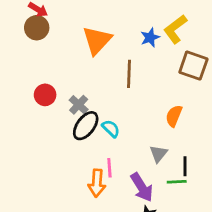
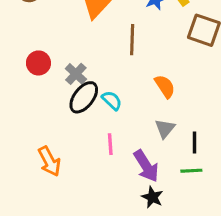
orange semicircle: (174, 116) -> (165, 86), moved, turned 125
green line: (177, 182) -> (191, 171), moved
orange arrow: (97, 183) -> (49, 161), moved, turned -32

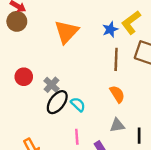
brown line: (132, 40) -> (116, 59), moved
gray triangle: (165, 129) -> (117, 125), turned 42

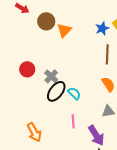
brown circle: (17, 21) -> (46, 21), moved
orange triangle: (66, 32) -> (64, 30), size x0.7

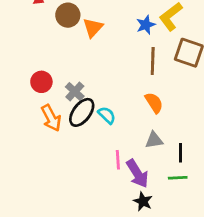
pink line: (73, 121) -> (118, 160), moved
orange arrow: (34, 132) -> (51, 118), moved

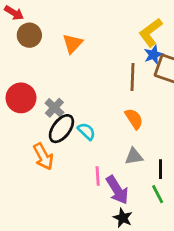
brown circle: (68, 15) -> (29, 35), moved
blue star: (146, 25) -> (153, 55), moved
red circle: (41, 82) -> (21, 98), size x1.4
orange arrow: (51, 118) -> (43, 156), moved
green line: (178, 178) -> (158, 194), turned 66

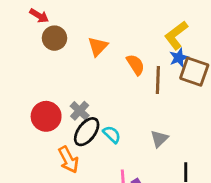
red circle: (21, 98) -> (46, 116), moved
orange semicircle: (134, 119) -> (136, 65), moved
gray triangle: (134, 156) -> (159, 139), moved, turned -36

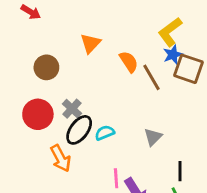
brown circle: (54, 38) -> (46, 67), moved
brown line: (158, 80) -> (152, 77), turned -32
cyan semicircle: (112, 134) -> (105, 133), turned -66

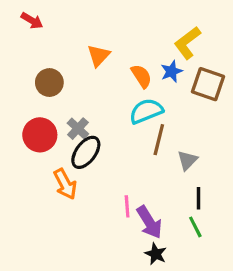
blue star: (173, 55) -> (172, 71), moved
brown line: (152, 77) -> (159, 140), moved, turned 44
cyan semicircle: (105, 133) -> (146, 111), moved, size x1.5
gray triangle: (153, 137) -> (187, 160), moved

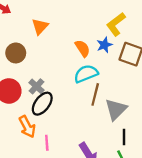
orange triangle: (99, 56) -> (40, 27), moved
gray triangle: (187, 160) -> (116, 109), size x1.5
pink line: (127, 206) -> (47, 143), moved

